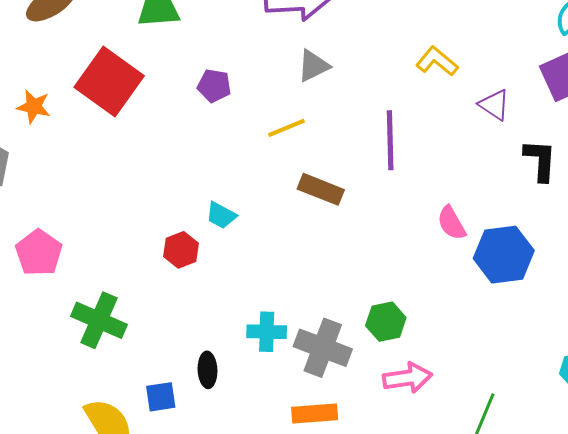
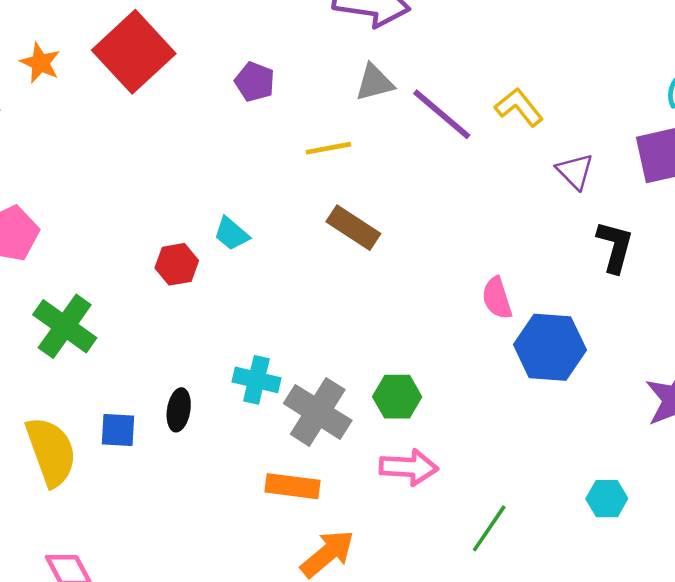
purple line: (390, 140) -> (442, 114), moved, turned -60

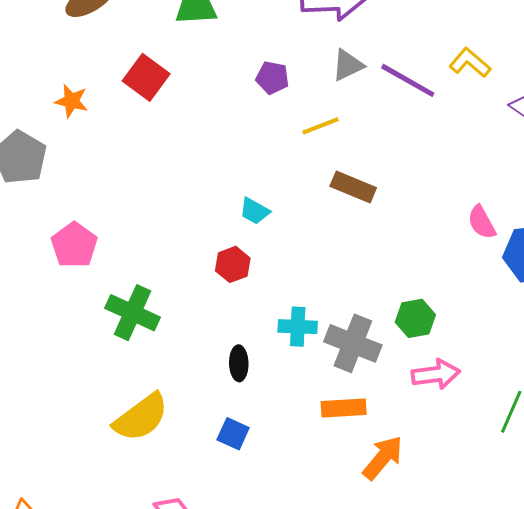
red square: (134, 52) -> (146, 77), size x0.7
purple pentagon: (255, 82) -> (272, 78), moved
red hexagon: (177, 264) -> (233, 264), moved
blue square: (118, 430) -> (233, 434), moved, turned 32
yellow semicircle: (51, 452) -> (141, 417), turned 84

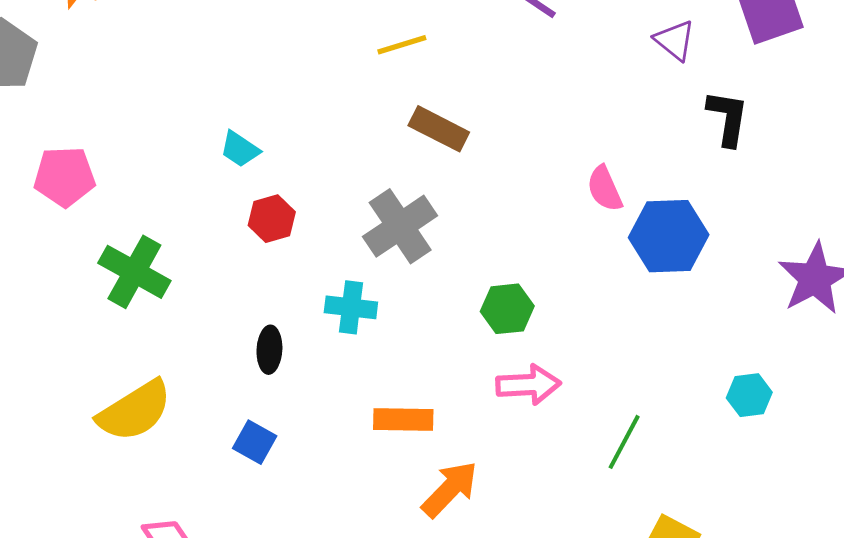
cyan trapezoid: (255, 211) -> (240, 149), moved
pink pentagon: (74, 245) -> (65, 177), turned 30
gray cross: (353, 343) -> (400, 226), moved, turned 30

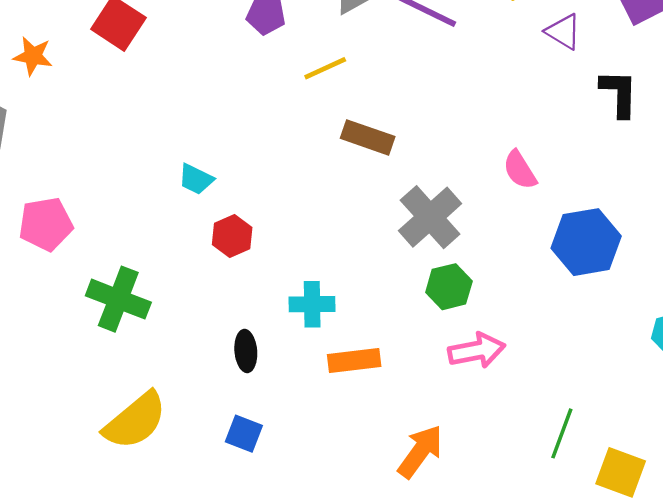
gray cross: (400, 226) -> (430, 217), moved
blue hexagon: (669, 236) -> (586, 242), moved
orange rectangle: (403, 420) -> (354, 360), moved
green line: (624, 442) -> (562, 433), moved

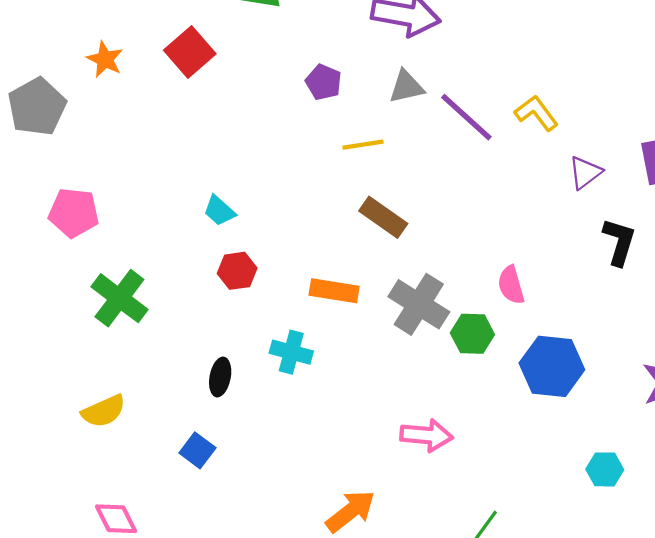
purple triangle: (563, 32) -> (585, 173), turned 36
gray cross: (430, 217) -> (419, 304), turned -32
green hexagon: (449, 287) -> (472, 334), moved
orange rectangle: (354, 360) -> (334, 291), moved
yellow semicircle: (135, 421) -> (104, 411), size x0.7

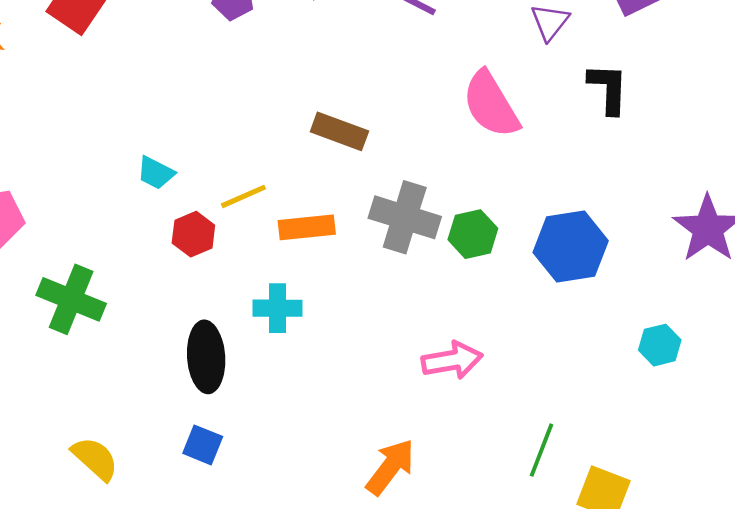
yellow line: (363, 145) -> (243, 196), moved
pink semicircle: (511, 285) -> (491, 104), moved, size x1.6
black ellipse: (220, 377) -> (206, 357), size x1.6
yellow semicircle: (104, 411) -> (95, 459), moved, turned -99

